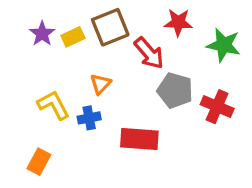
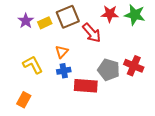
green star: (224, 45) -> (135, 15), moved
gray pentagon: (175, 90) -> (109, 70), moved
blue cross: (89, 118) -> (64, 71), moved

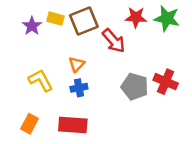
yellow rectangle: (45, 23) -> (55, 19), moved, turned 40
red rectangle: (86, 86) -> (73, 125), moved

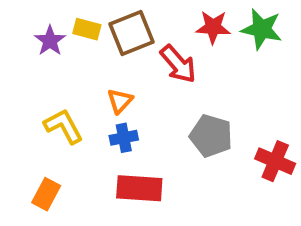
red cross: (166, 82) -> (275, 161), moved
red rectangle: (73, 125) -> (139, 188), moved

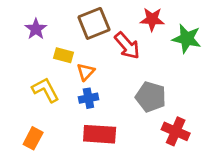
yellow rectangle: (87, 29) -> (64, 55), moved
green star: (262, 29) -> (187, 39), moved
red cross: (275, 161) -> (176, 131), moved

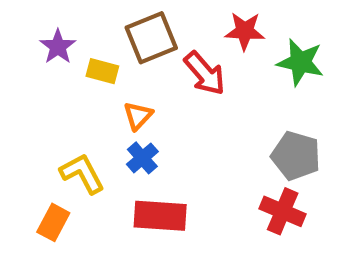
yellow rectangle: (64, 55) -> (102, 71), moved
yellow L-shape: (46, 90) -> (82, 173), moved
gray pentagon: (151, 97) -> (296, 156), moved
blue cross: (88, 98) -> (142, 158), turned -30

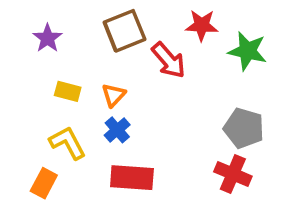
yellow rectangle: (102, 71) -> (68, 91), moved

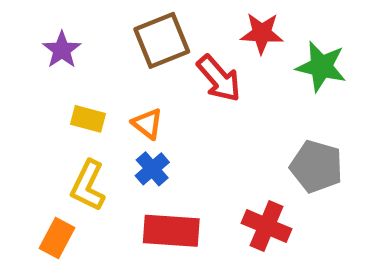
orange triangle: (114, 95) -> (147, 124), turned -35
yellow L-shape: (68, 143) -> (88, 186), turned -126
red cross: (233, 174) -> (266, 226), moved

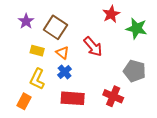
red star: (262, 33) -> (111, 14), turned -30
brown square: (162, 40) -> (55, 27), moved, turned -35
red arrow: (219, 78) -> (93, 47), moved

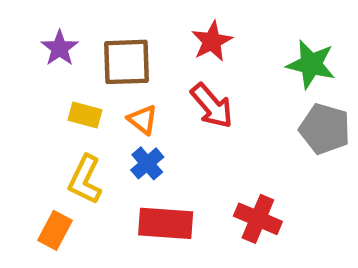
red star: (111, 14) -> (212, 41), moved
brown square: (55, 27) -> (126, 62), turned -35
gray pentagon: (134, 71) -> (325, 129), moved

